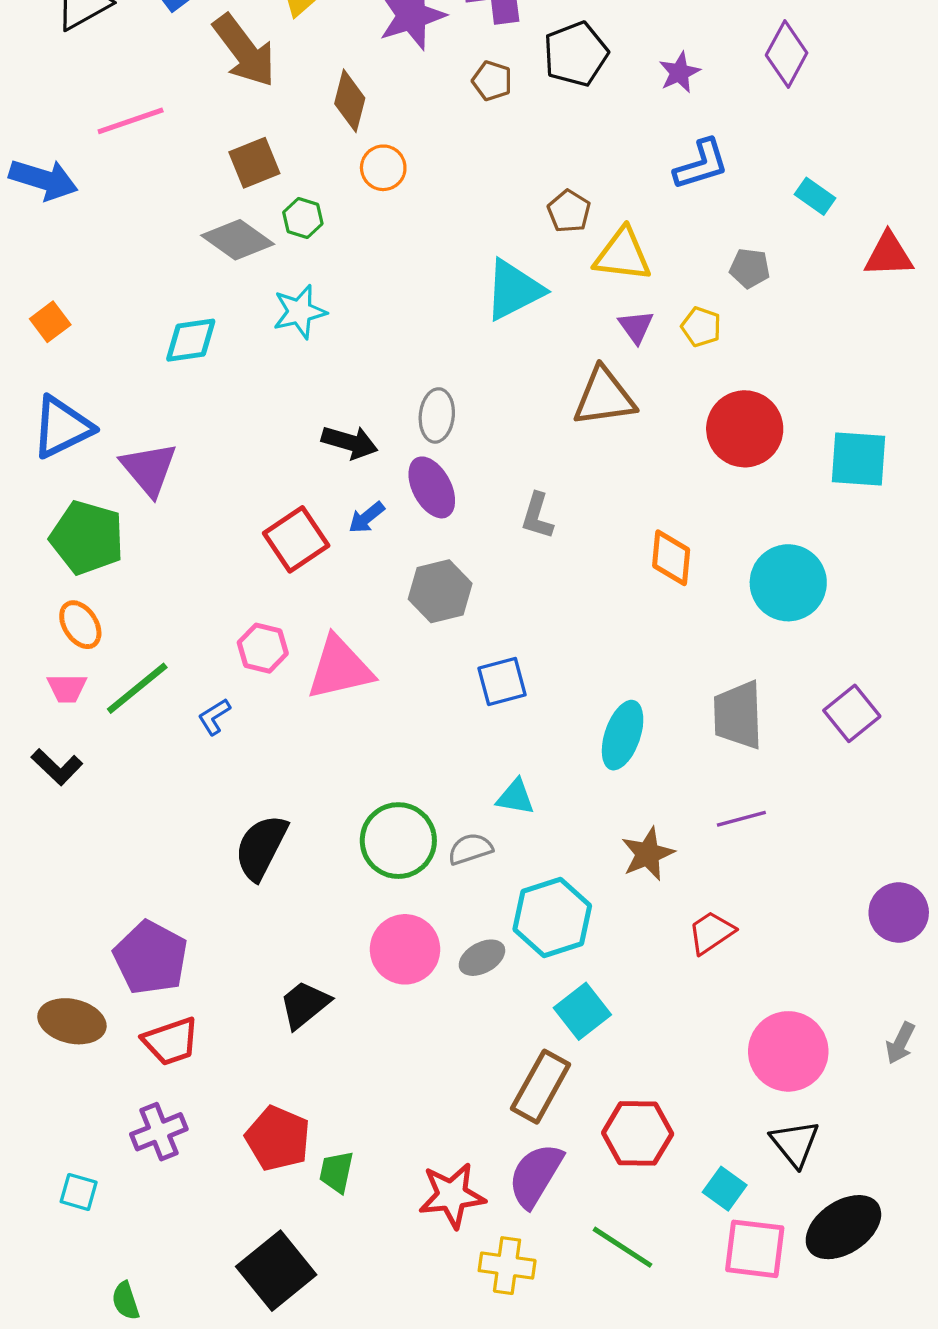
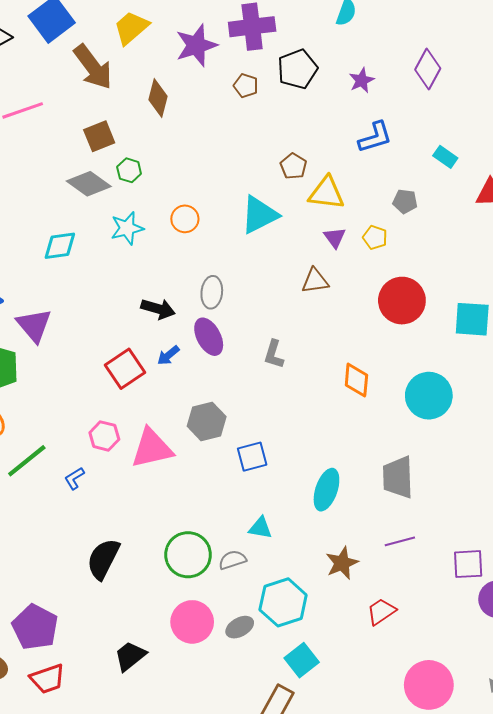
orange circle: (383, 168) -> (185, 219), moved
brown triangle: (604, 397) -> (315, 281), size x0.7
gray hexagon: (440, 591) -> (207, 421), moved
purple square: (852, 713) -> (468, 564), moved, turned 36

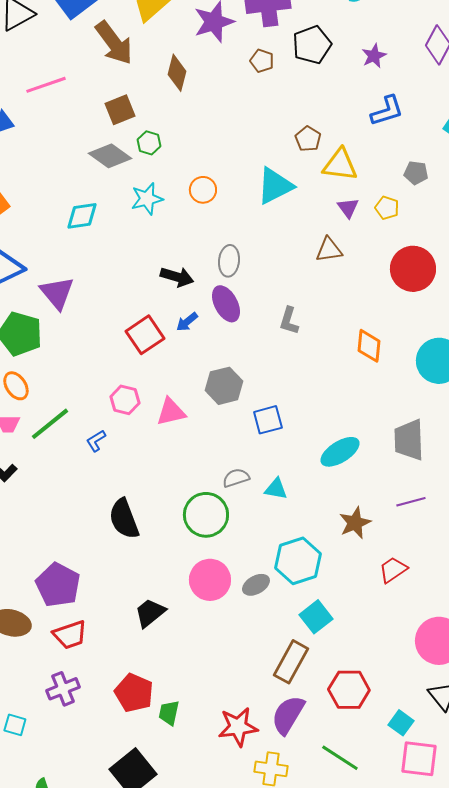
pink triangle: (152, 448) -> (171, 412), size x0.7
cyan ellipse: (326, 490) -> (340, 452), turned 39
black semicircle: (103, 559) -> (124, 519), turned -48
gray semicircle: (232, 560) -> (236, 478), moved

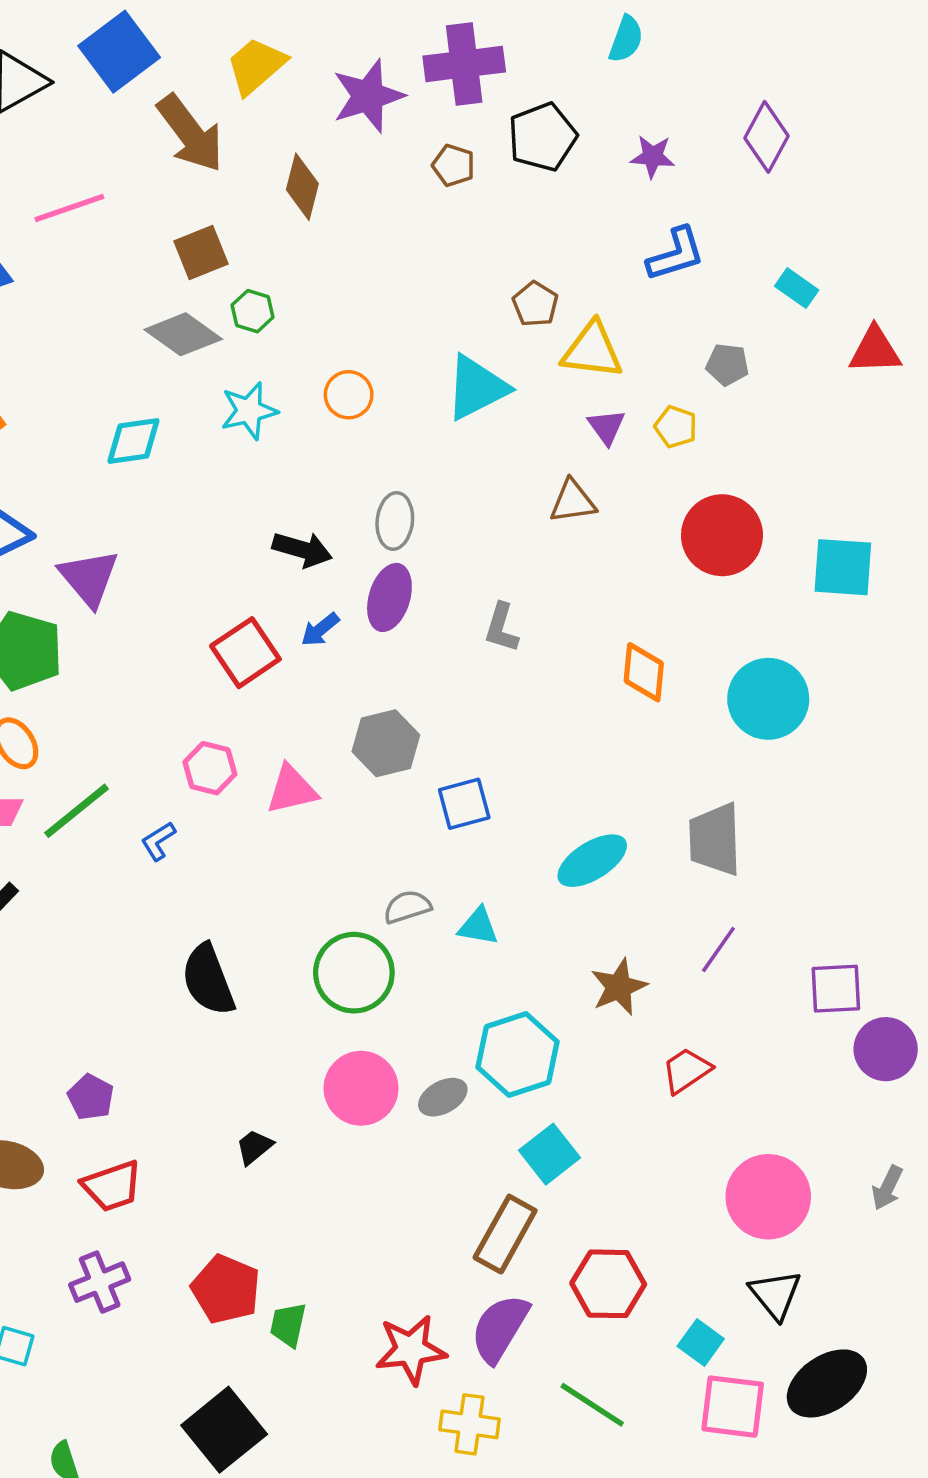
purple star: (374, 56) -> (653, 156), turned 30
purple ellipse: (226, 304) -> (389, 597), turned 45
purple line: (411, 502) -> (718, 950), turned -40
purple pentagon: (58, 585) -> (91, 1097), size x0.6
black trapezoid: (150, 613) -> (254, 1147), size x0.7

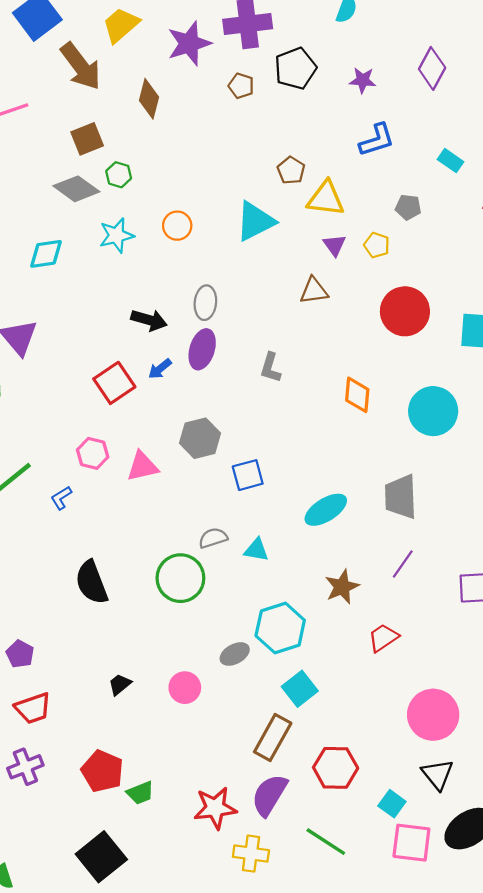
pink circle: (361, 1088) -> (185, 688), moved, size x0.7
green trapezoid: (288, 1325) -> (140, 793), turned -124

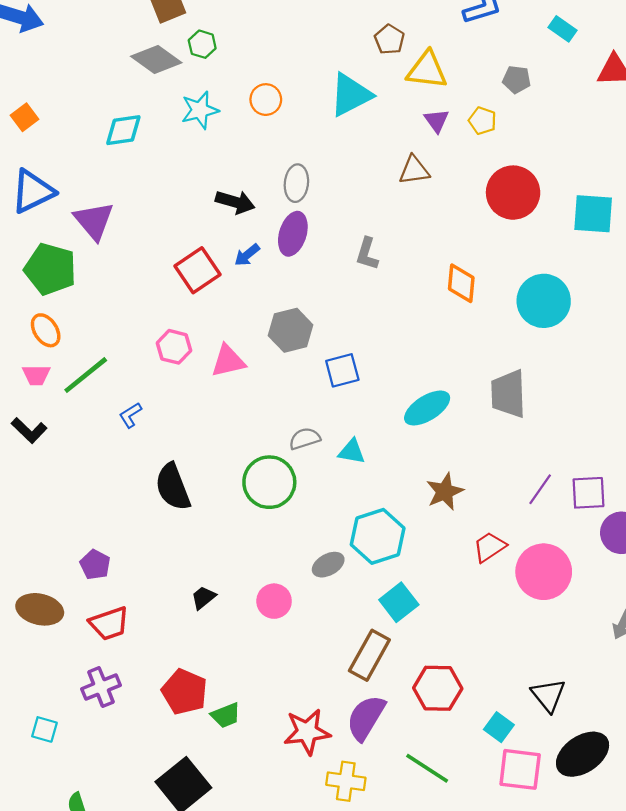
blue L-shape: (61, 498) -> (130, 415), moved
purple line: (403, 564) -> (540, 489), moved
pink circle: (433, 715) -> (544, 572), moved

